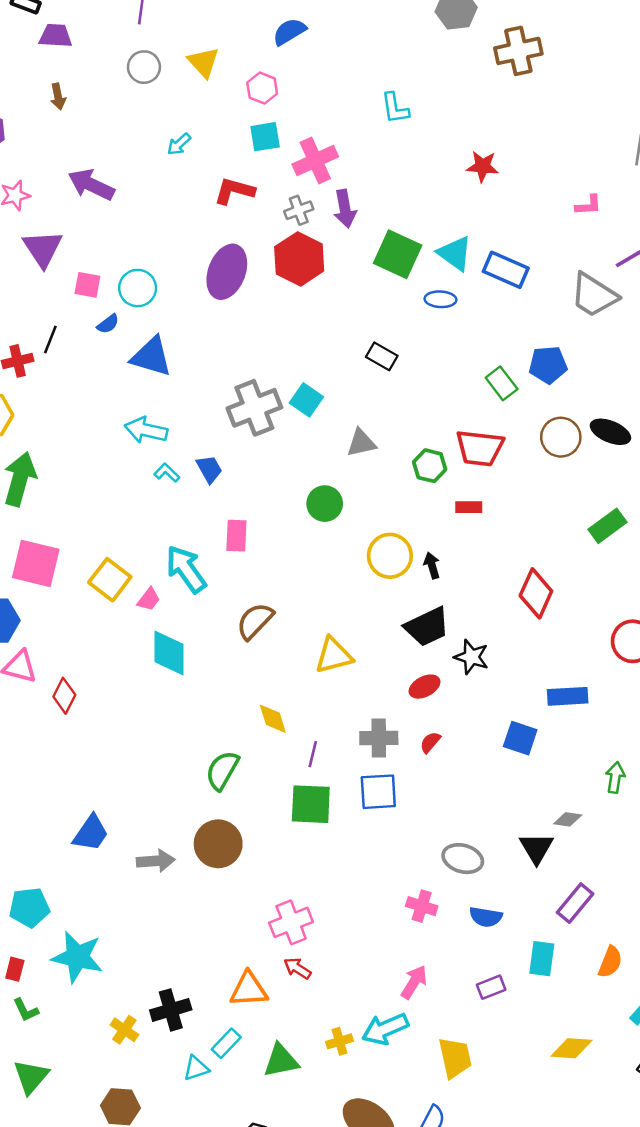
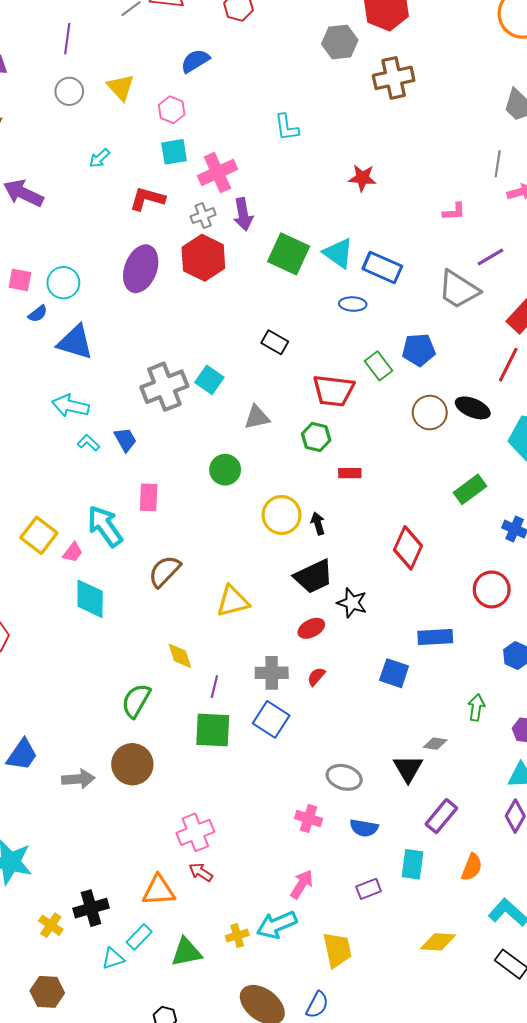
blue ellipse: (440, 299) -> (353, 304), moved
red trapezoid: (480, 448) -> (333, 391), moved
blue square: (378, 792) -> (271, 719), turned 36

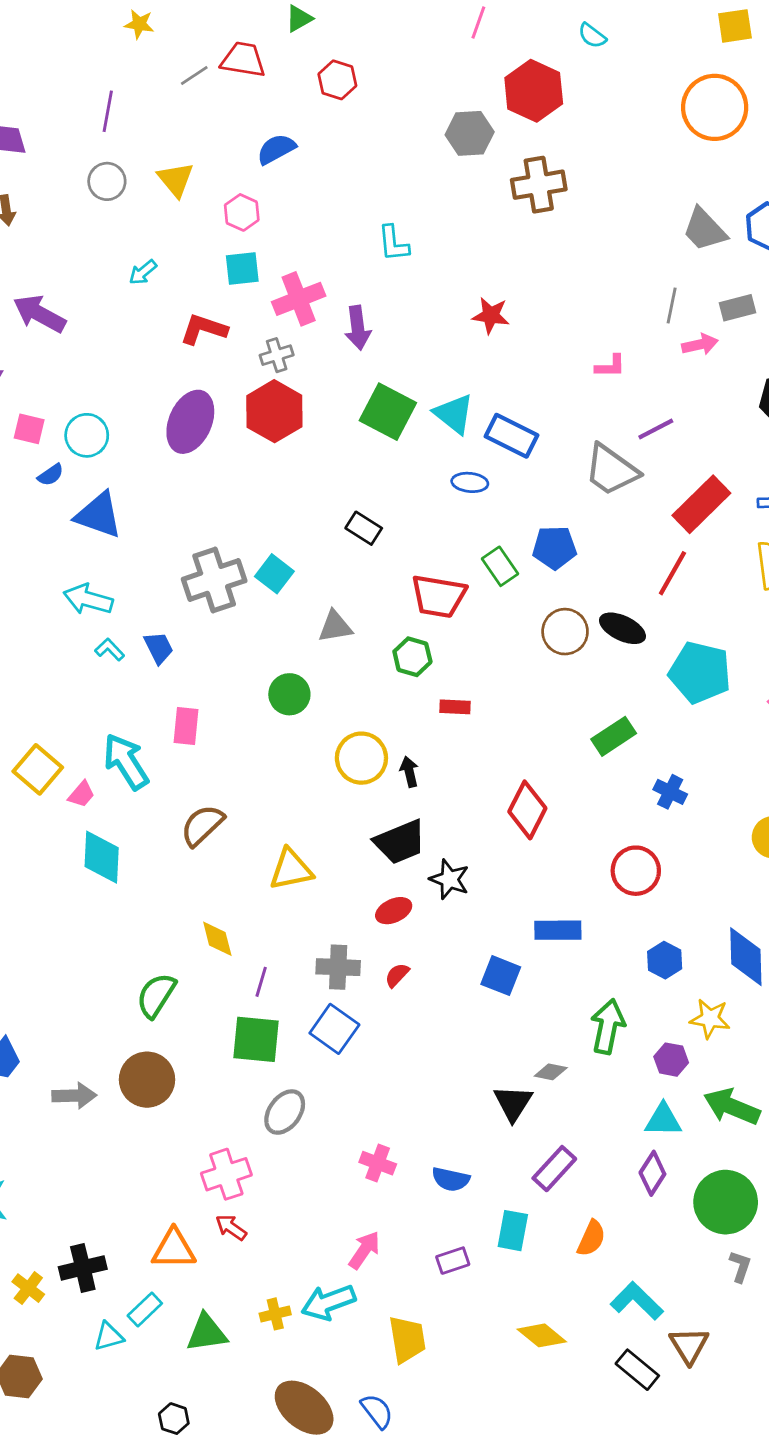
purple arrow: (243, 214) -> (358, 328), moved
green arrow: (476, 707) -> (608, 1026), size x1.5
gray ellipse: (344, 777) -> (285, 1112), moved, turned -72
yellow diamond: (438, 942) -> (542, 1335), turned 33
blue semicircle: (317, 1005) -> (377, 1411), turned -68

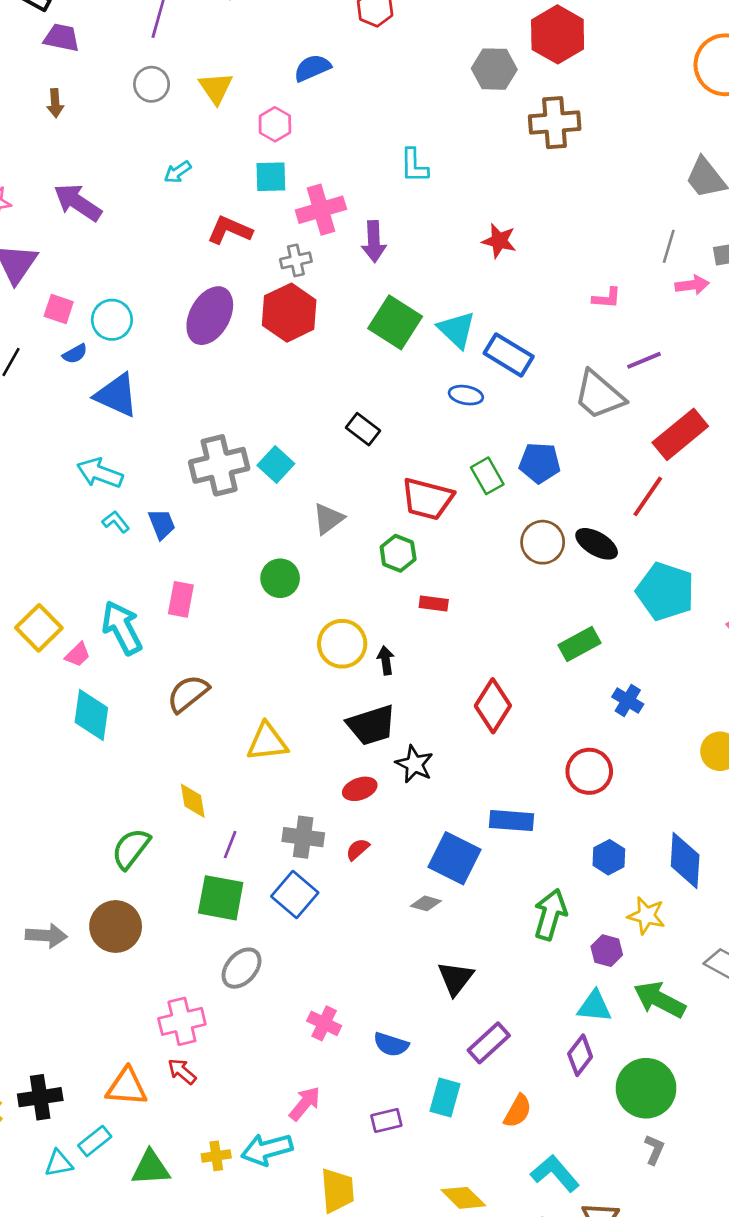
gray triangle: (335, 627) -> (328, 519), turned -32
blue square: (501, 976) -> (454, 858), size x1.4
gray diamond: (551, 1072) -> (426, 903), moved

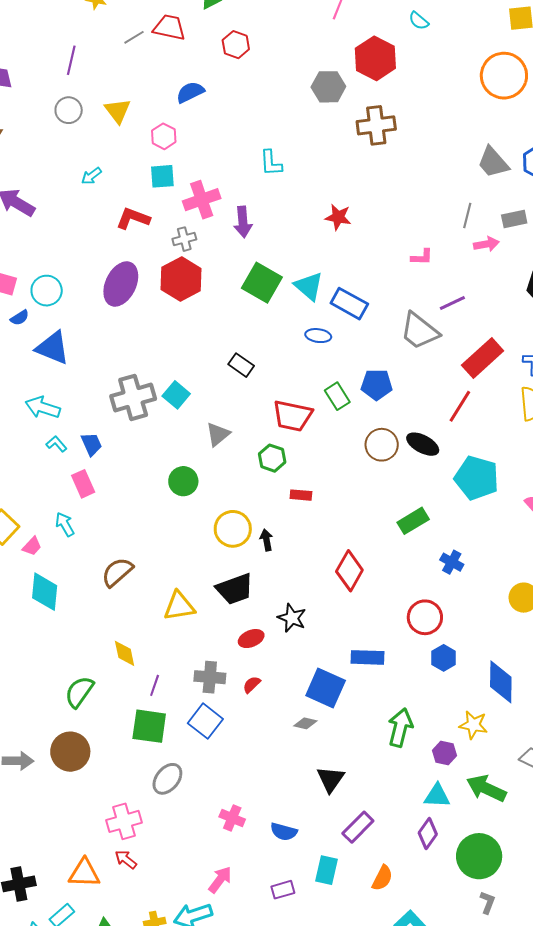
pink rectangle: (181, 599) -> (83, 484), moved, turned -32
cyan arrow: (122, 628) -> (65, 524), size x0.6
black trapezoid: (371, 725) -> (235, 589), moved
blue hexagon: (609, 857) -> (444, 658), moved

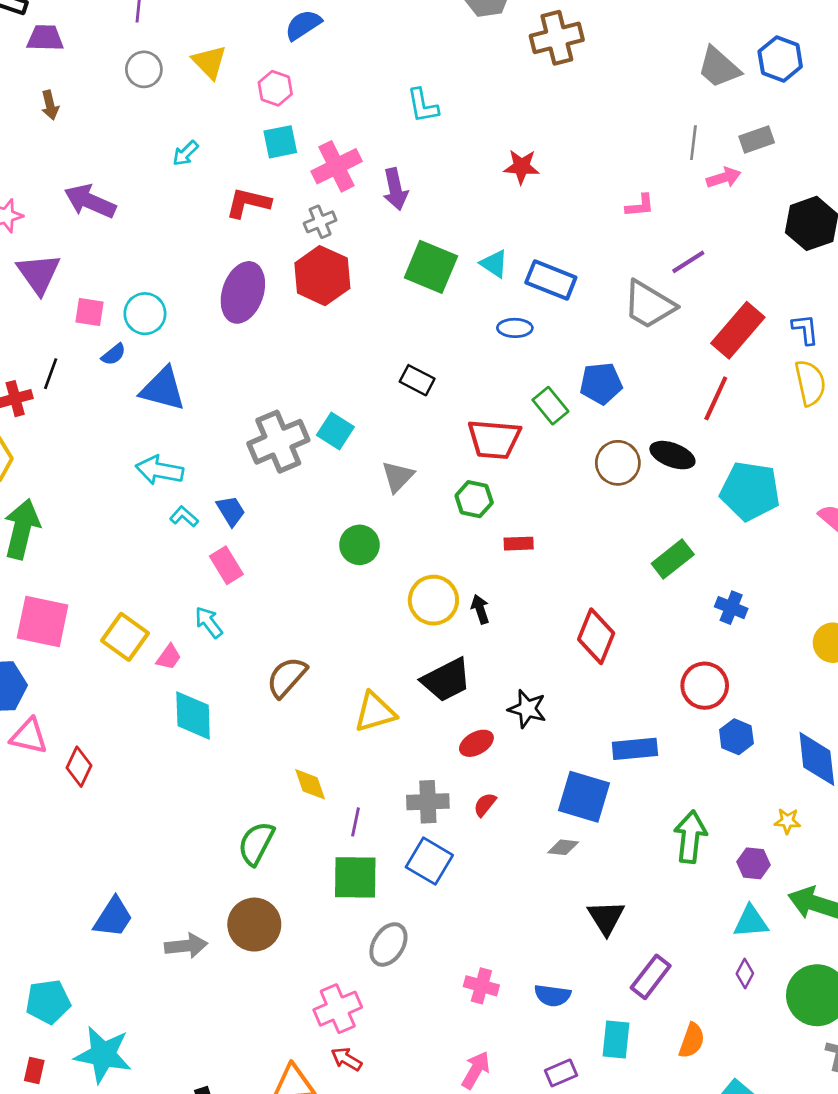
cyan triangle: (309, 286) -> (494, 264), size x0.7
yellow star: (473, 725) -> (787, 821), size x0.7
purple diamond: (428, 833) -> (745, 974), size x0.7

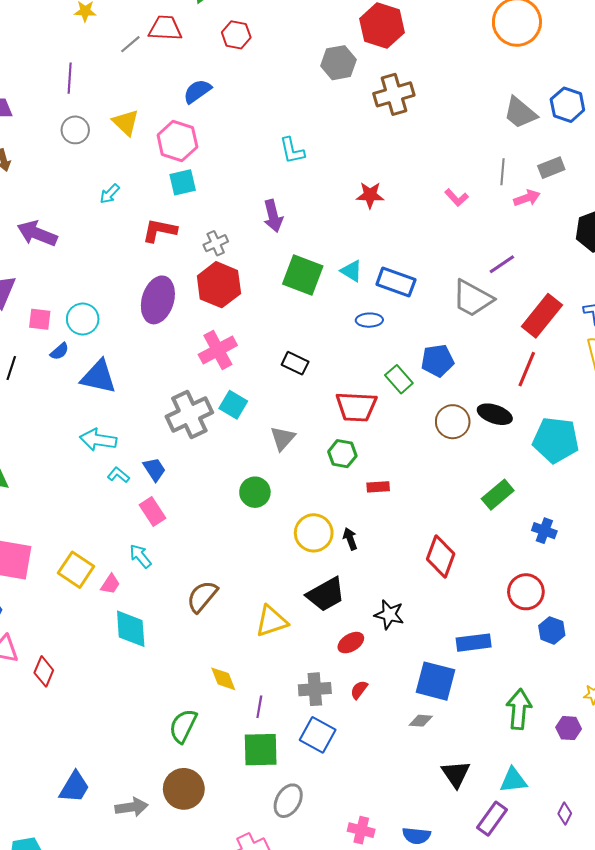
pink hexagon: (275, 88) -> (177, 141), size x1.5
pink cross: (337, 166) -> (218, 350), moved
pink L-shape: (640, 206) -> (457, 198), moved, turned 55
cyan triangle: (751, 922) -> (513, 780), moved

